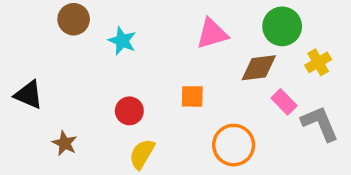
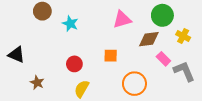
yellow cross: (318, 62) -> (183, 36), turned -32

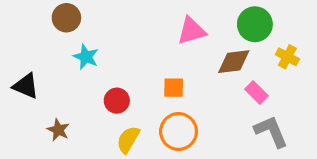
cyan star: (70, 24) -> (86, 57), moved
gray L-shape: (184, 71) -> (271, 131), moved
orange circle: (134, 84) -> (179, 131), moved

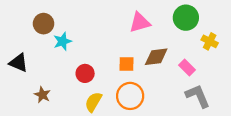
brown circle: (66, 18) -> (44, 24), moved
cyan star: (86, 57) -> (62, 41), turned 30
brown diamond: (234, 62) -> (156, 57), moved

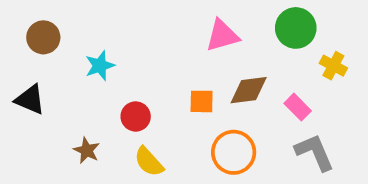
brown circle: (44, 24) -> (43, 37), moved
brown star: (42, 95) -> (87, 150), moved
orange circle: (130, 96) -> (234, 152), moved
yellow semicircle: (93, 102) -> (149, 162), turned -72

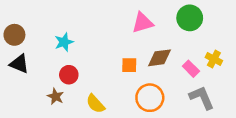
brown circle: (43, 37) -> (14, 35), moved
yellow cross: (333, 66) -> (214, 59), moved
red circle: (136, 116) -> (69, 75), moved

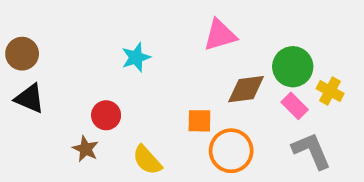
green circle: (190, 18) -> (293, 67), moved
cyan star: (64, 42) -> (136, 57), moved
orange square: (129, 65) -> (199, 121), moved

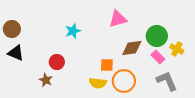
yellow semicircle: (147, 160) -> (98, 83), moved, turned -42

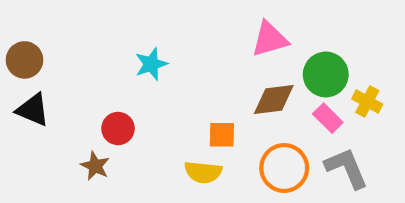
pink triangle: (118, 19) -> (270, 39), moved
orange circle: (124, 81) -> (284, 168), moved

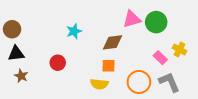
green circle: (326, 74) -> (156, 22), moved
brown diamond: (274, 99) -> (113, 42), moved
black triangle: (33, 110) -> (16, 54), turned -30
brown star: (95, 166) -> (21, 76), moved

